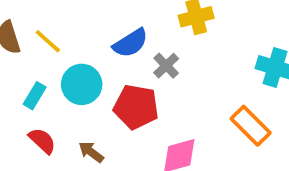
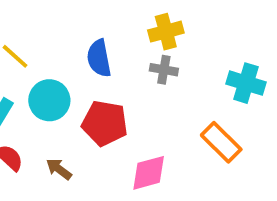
blue semicircle: (130, 43) -> (99, 58), turned 111
gray cross: (166, 66) -> (164, 70), moved, turned -36

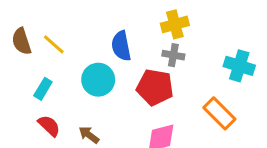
cyan circle: (49, 100) -> (98, 80), moved
red pentagon: (105, 123) -> (155, 87), moved

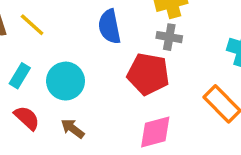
cyan circle: (98, 80) -> (66, 81), moved

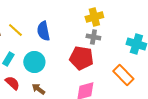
blue semicircle: (109, 27) -> (43, 31), moved

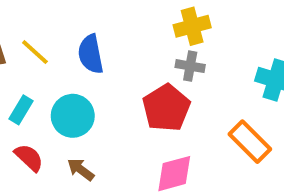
red pentagon: (81, 58) -> (166, 108), turned 30

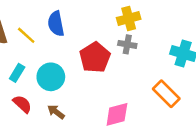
blue semicircle: (91, 54) -> (56, 24), moved
red pentagon: (166, 108) -> (95, 57), moved

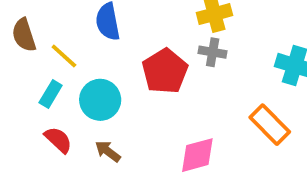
yellow line: (26, 35) -> (64, 56), moved

